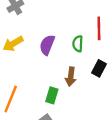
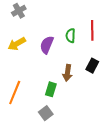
green semicircle: (78, 44) -> (71, 36), moved

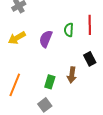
black rectangle: (92, 66) -> (90, 59), turned -56
brown arrow: (67, 73) -> (72, 75), moved

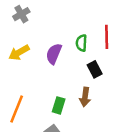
black rectangle: (90, 59) -> (95, 69), moved

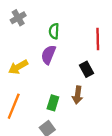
green semicircle: (81, 43) -> (54, 31), moved
yellow arrow: (19, 53) -> (18, 67), moved

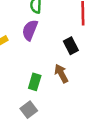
brown arrow: (78, 95) -> (61, 73), turned 144

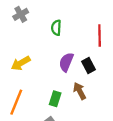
purple semicircle: (30, 30) -> (66, 62), moved

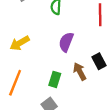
black rectangle: (88, 65) -> (99, 61), moved

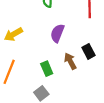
green rectangle: (55, 79) -> (47, 69), turned -40

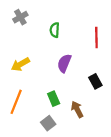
brown arrow: (70, 61) -> (77, 109), moved

